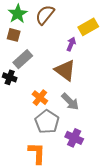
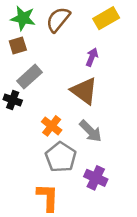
green star: (18, 14) -> (23, 18), turned -30
yellow rectangle: (88, 27) -> (106, 18), moved
brown square: (14, 35) -> (18, 45), turned -32

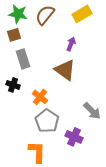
gray rectangle: (30, 77) -> (23, 59), turned -66
black cross: (13, 100) -> (13, 85), moved
gray arrow: (91, 131) -> (92, 111), moved

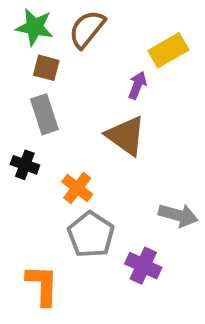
yellow rectangle: (82, 14) -> (168, 50), moved
brown square: (14, 35) -> (46, 68), moved, turned 32
gray arrow: (92, 111) -> (178, 215), turned -30
orange L-shape: (37, 152) -> (42, 285), moved

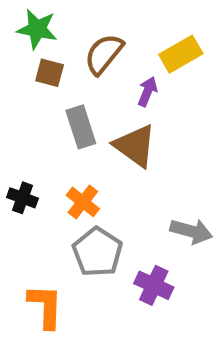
brown semicircle: (87, 29) -> (104, 54), moved
gray rectangle: (44, 114) -> (81, 127), moved
black cross: (25, 165) -> (22, 198), moved

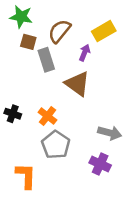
gray rectangle: (81, 127) -> (46, 60), moved
purple cross: (154, 285) -> (100, 164), moved

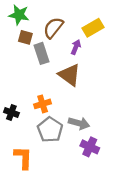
black cross: (13, 114) -> (11, 113), moved
orange cross: (47, 116) -> (43, 104), turned 35
gray arrow: (110, 133) -> (79, 123), moved

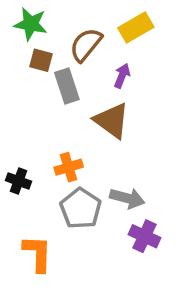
yellow rectangle: (93, 28) -> (136, 27), moved

